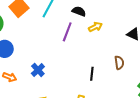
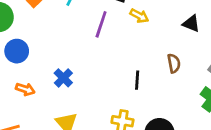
yellow arrow: (95, 27) -> (139, 16), turned 56

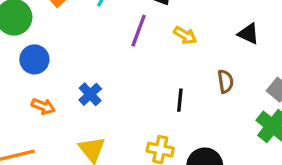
yellow arrow: (139, 16) -> (185, 35), moved

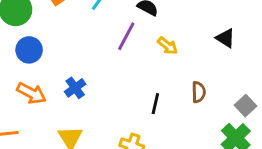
black triangle: (248, 34) -> (226, 38), moved
orange arrow: (43, 106) -> (31, 93), size x1.4

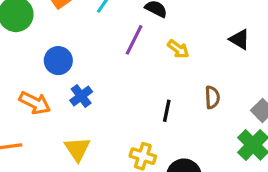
blue circle: (29, 50) -> (58, 61), moved

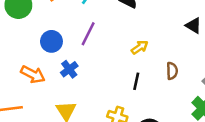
purple line: (134, 40) -> (88, 34), moved
yellow arrow: (178, 49) -> (140, 47), moved, turned -72

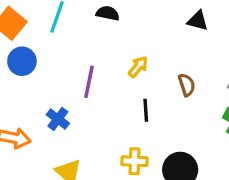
purple line: (88, 34) -> (89, 82), moved
blue circle: (51, 41) -> (22, 61), moved

